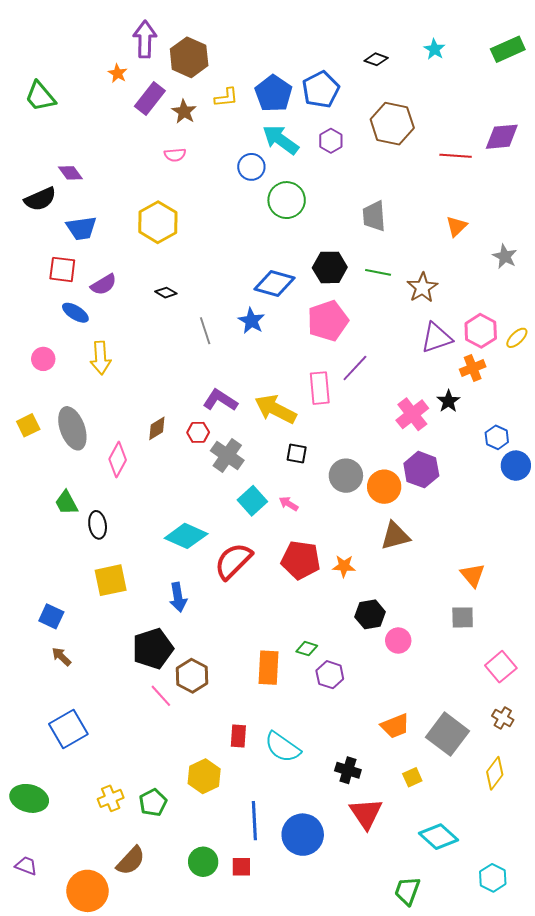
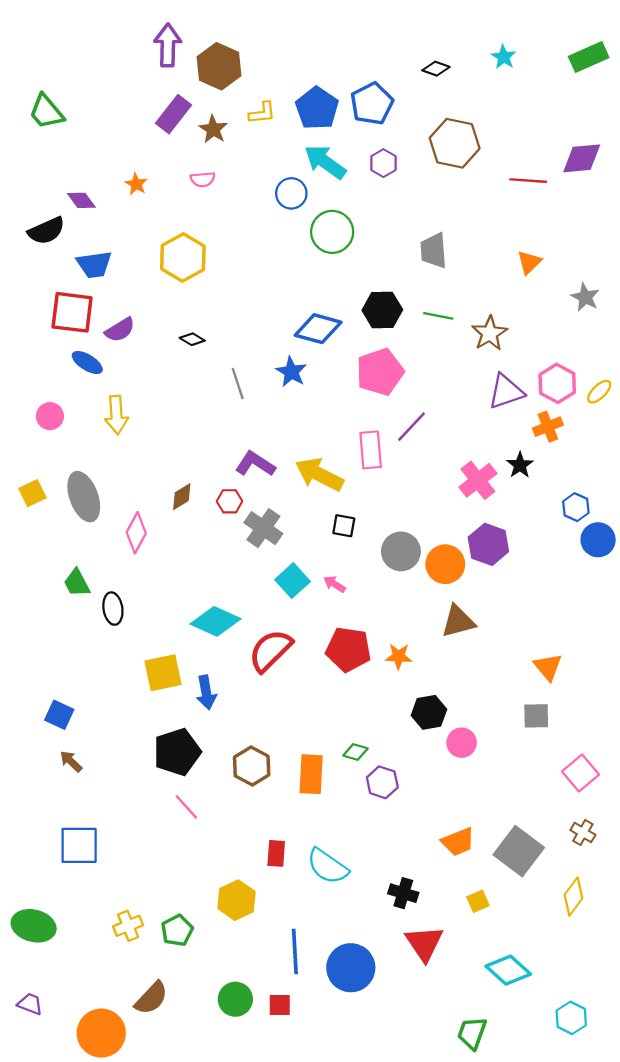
orange star: (118, 73) -> (136, 184), moved
red square: (62, 269) -> (72, 312), size x1.4
yellow square: (111, 580) -> (163, 673), moved
brown hexagon: (192, 676) -> (252, 766), moved
blue square: (68, 729) -> (79, 845), turned 30

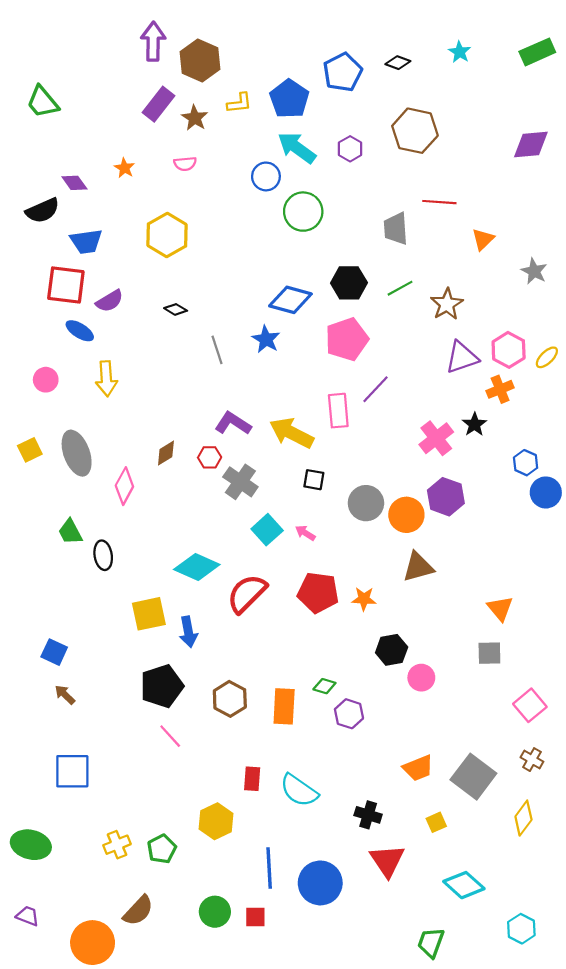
blue pentagon: (372, 104) -> (343, 72), moved
red line: (528, 181) -> (439, 202), moved
green line: (438, 316) -> (400, 288), turned -40

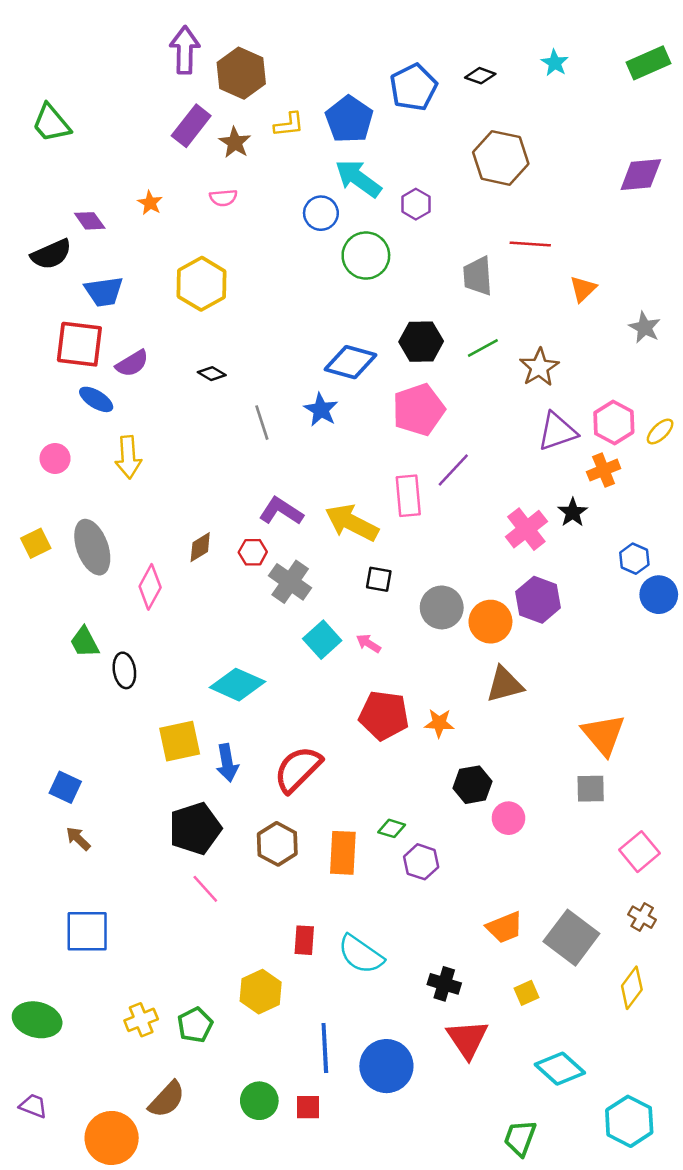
purple hexagon: (350, 149) -> (416, 204), moved
red semicircle: (247, 594) -> (298, 769), moved
orange triangle: (500, 608) -> (604, 735), size x1.4
cyan hexagon: (521, 929) -> (629, 1121), size x1.4

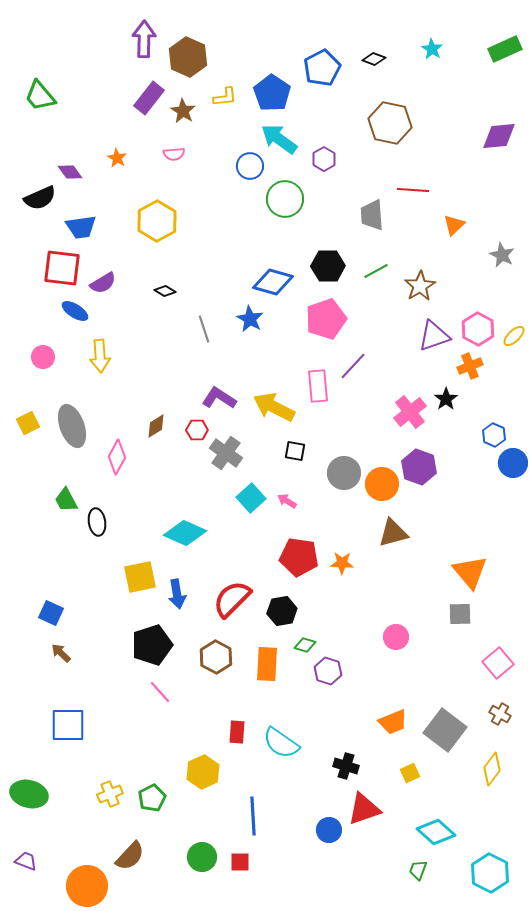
black hexagon: (473, 785) -> (282, 611), moved
red triangle: (467, 1039) -> (364, 809), turned 45
blue circle: (386, 1066) -> (329, 830), moved, size x0.6
green trapezoid: (520, 1138) -> (418, 870), moved, size x0.7

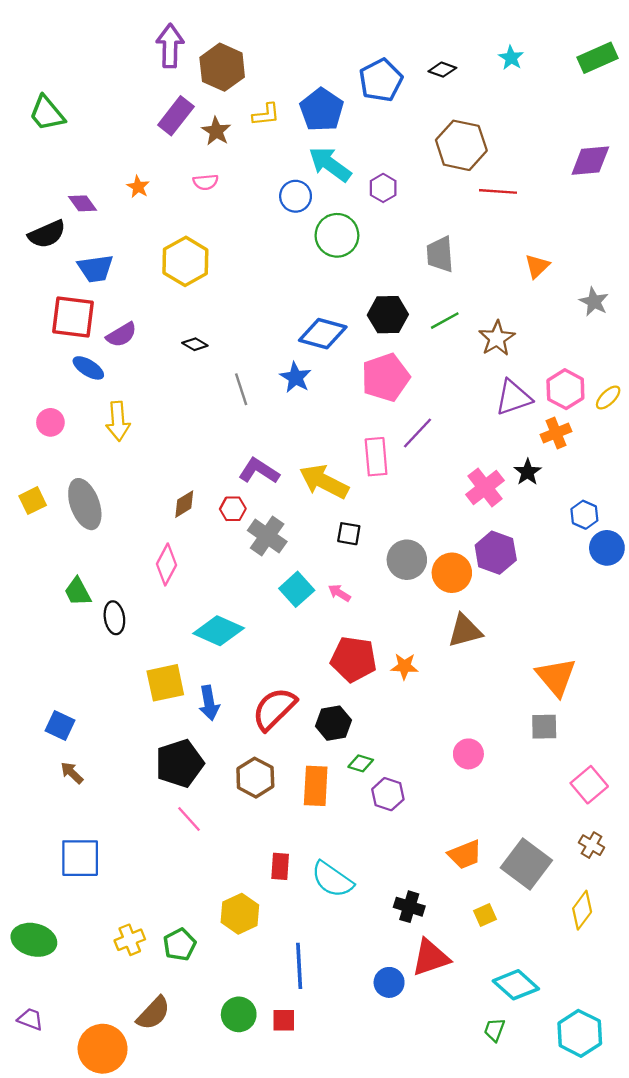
red line: (413, 190) -> (498, 191), moved
pink diamond: (117, 457) -> (166, 564), moved

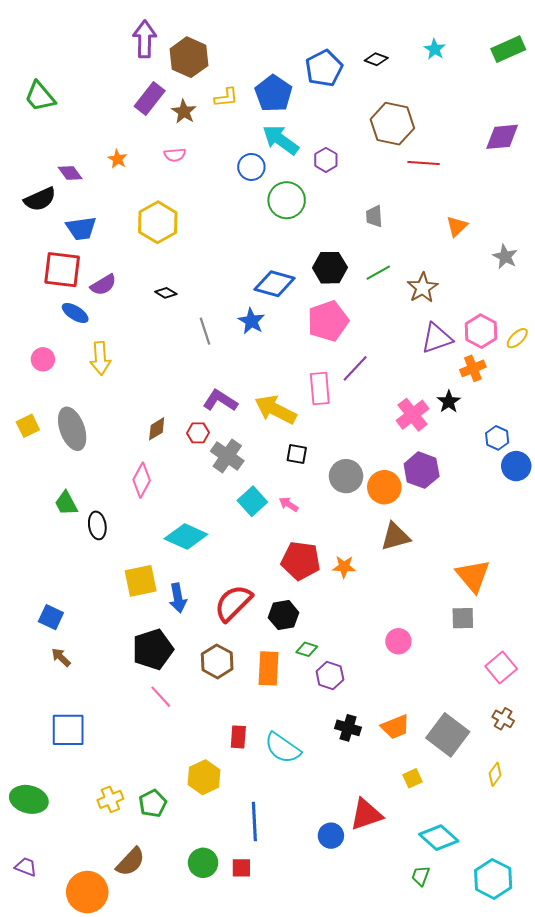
gray trapezoid: (440, 254) -> (374, 216), size x0.7
black cross: (409, 907) -> (348, 728), moved
yellow diamond: (582, 910) -> (495, 774), size x0.7

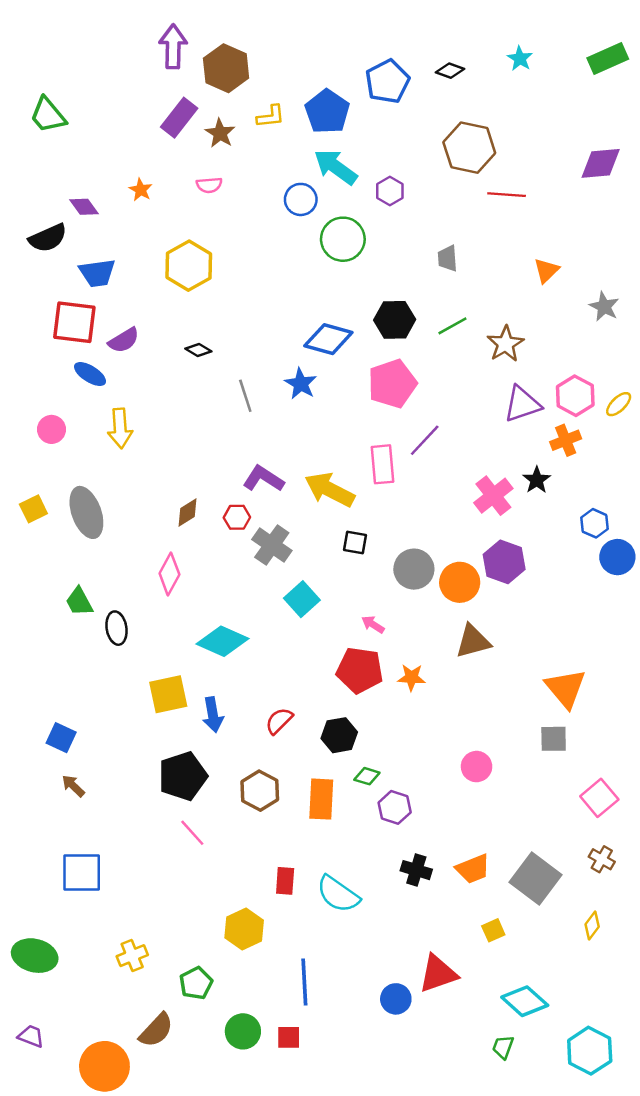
pink arrow: (289, 504) -> (373, 624), moved
red semicircle: (233, 603) -> (279, 721), size x0.6
green pentagon: (153, 803) -> (196, 983), moved

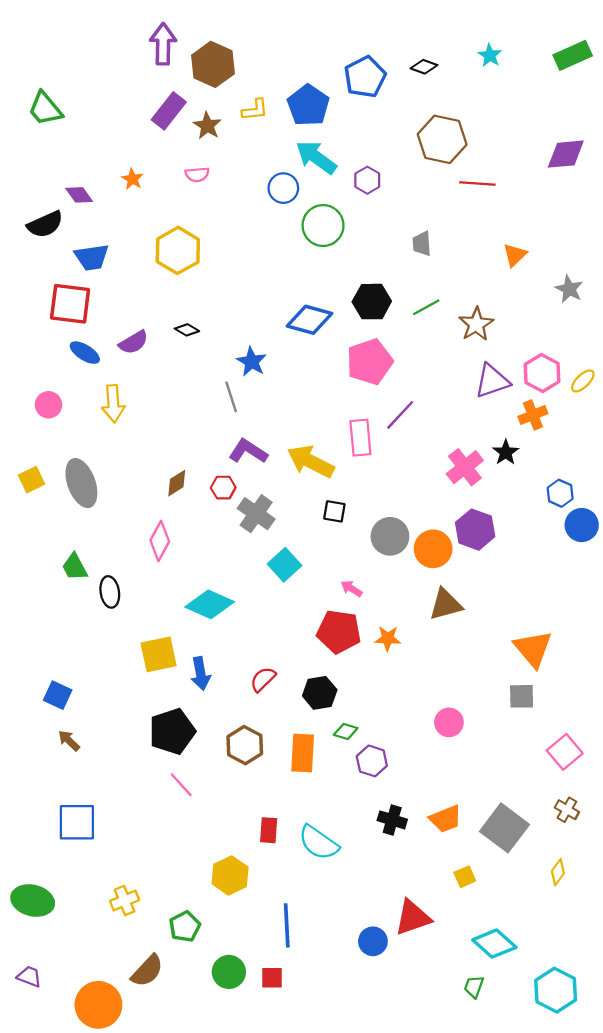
purple semicircle: (124, 340) -> (134, 342), moved
blue star: (301, 384) -> (252, 362), moved
gray line: (245, 396) -> (231, 397), moved

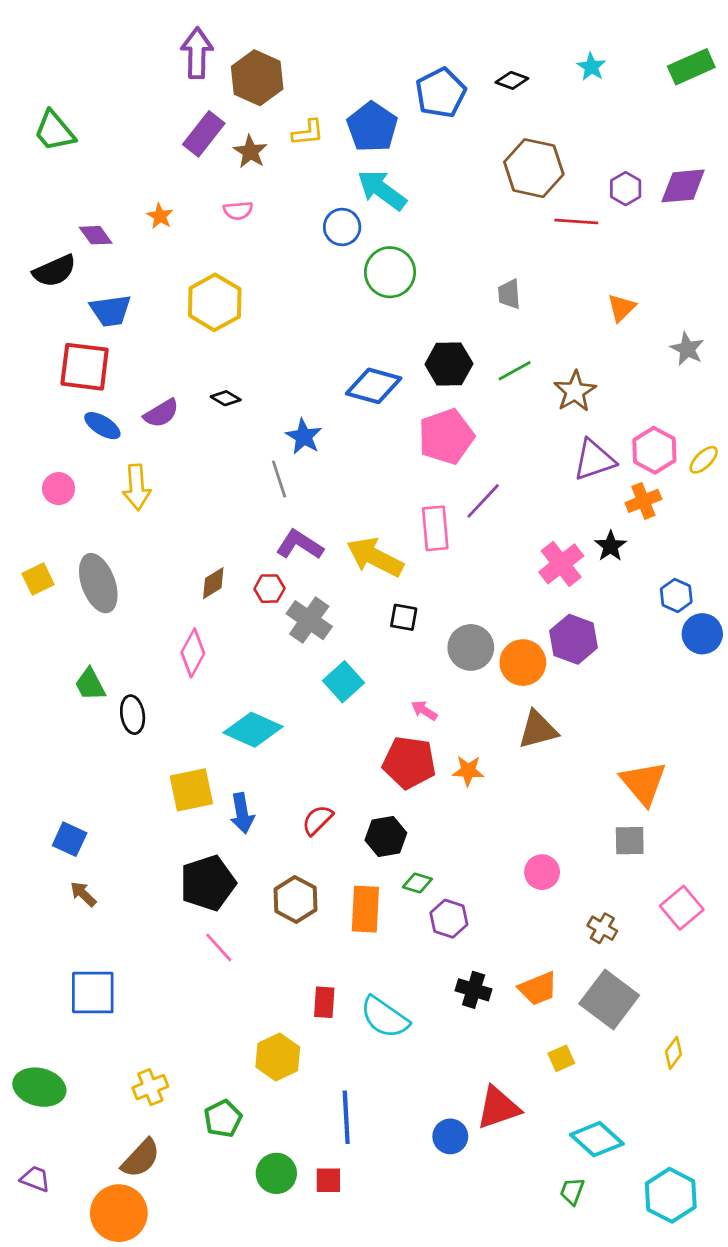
purple hexagon: (367, 180) -> (626, 189), moved
brown cross: (567, 810) -> (602, 928), moved
brown semicircle: (147, 971) -> (141, 1158), moved

